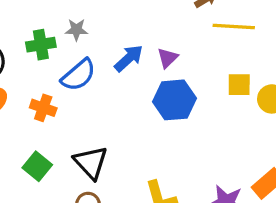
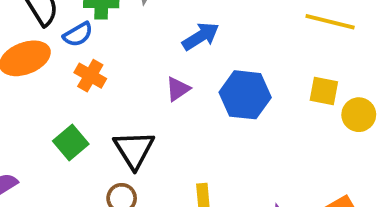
purple triangle: (168, 58) -> (178, 89), moved
blue semicircle: (79, 75) -> (78, 34), moved, size x0.7

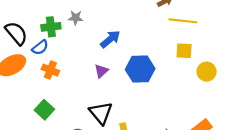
yellow square: (324, 91) -> (184, 51), moved
black triangle: (134, 150) -> (101, 113), moved

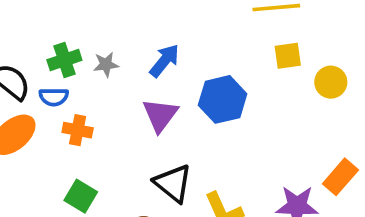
gray star: (76, 18) -> (106, 64), moved
blue semicircle: (40, 47) -> (54, 97), turned 49
purple triangle: (101, 71) -> (160, 115), size x1.5

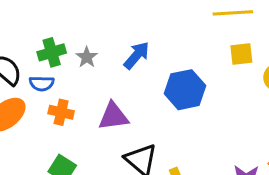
gray star: (106, 64) -> (87, 57), turned -30
purple triangle: (160, 115) -> (113, 116), moved, turned 44

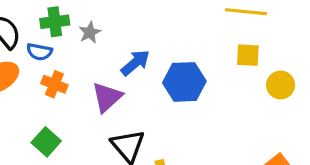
blue arrow: (137, 55) -> (135, 63), moved
purple triangle: (113, 116) -> (107, 97), turned -44

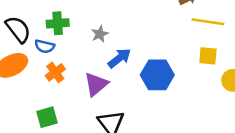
gray star: (90, 32) -> (100, 34), moved
orange cross: (54, 84) -> (55, 72), turned 30
green square: (46, 142) -> (47, 117), turned 30

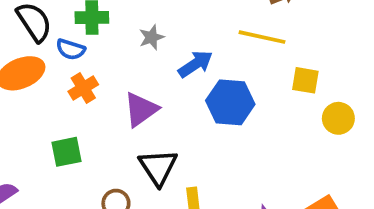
yellow line: (208, 22) -> (262, 37), moved
blue arrow: (119, 58) -> (195, 64), moved

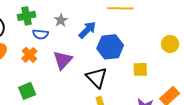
blue semicircle: (71, 49) -> (40, 34), moved
yellow square: (305, 80) -> (140, 69), moved
black triangle: (158, 167) -> (97, 78), moved

